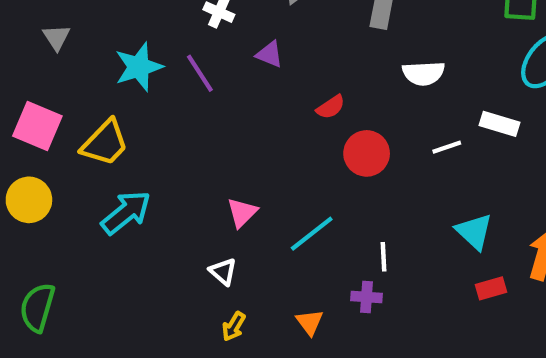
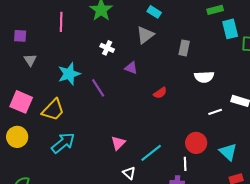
purple line: (200, 73) -> (98, 88), moved
red circle: (367, 153) -> (196, 143), moved
white triangle: (223, 272) -> (129, 173), moved

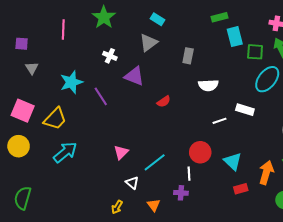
purple triangle: (131, 68) -> (134, 76), size x1.5

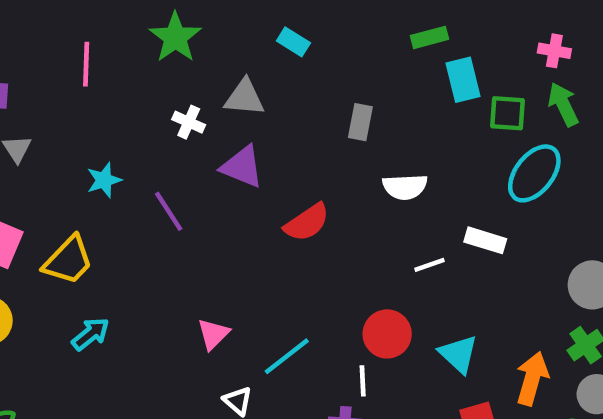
gray triangle: (148, 43) -> (244, 98), moved, turned 42
cyan star: (71, 82) -> (104, 180), size x0.7
red semicircle: (164, 101) -> (307, 222), size x1.5
cyan arrow: (65, 152) -> (91, 334), size x0.7

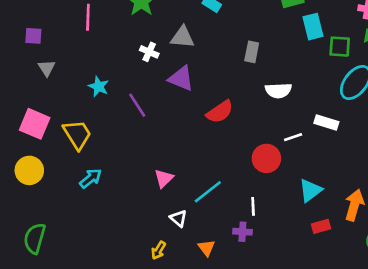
cyan star: (104, 180) -> (99, 87), turned -30
yellow trapezoid: (68, 260) -> (77, 134), turned -76
red circle: (387, 334) -> (266, 158), moved
cyan triangle: (458, 354) -> (310, 190), turned 40

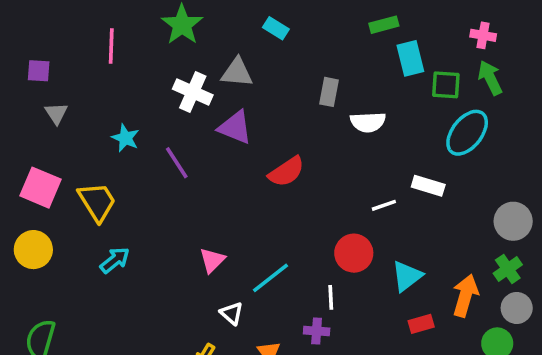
white cross: (149, 52) -> (193, 92), size x1.5
white semicircle: (278, 91) -> (368, 122), moved
red circle: (266, 158) -> (354, 253), moved

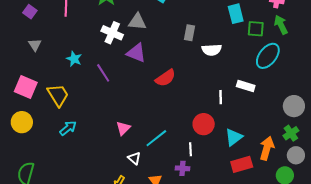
purple square: (39, 71) -> (30, 12), moved, turned 32
white line: (384, 205) -> (221, 97), turned -72
red rectangle: (421, 324) -> (242, 164), size x1.5

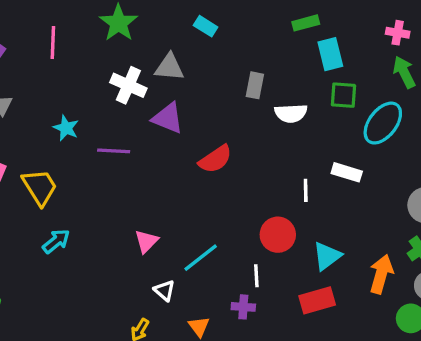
green square: (256, 29) -> (343, 95), moved
purple line: (103, 73) -> (114, 151), turned -54
red rectangle: (242, 164) -> (317, 300), moved

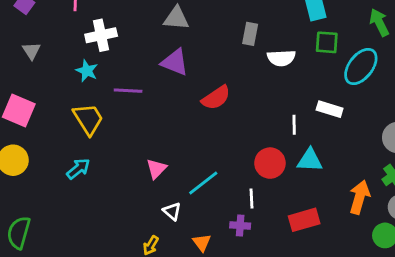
white cross: (128, 85) -> (101, 35), moved, turned -36
yellow trapezoid: (40, 187) -> (88, 119), moved
cyan triangle: (327, 256) -> (310, 160), moved, turned 40

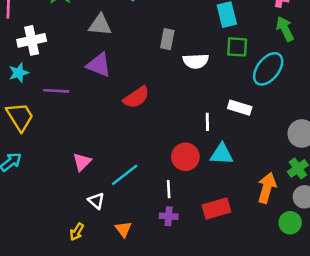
cyan star: (87, 71) -> (19, 73), turned 30
purple cross: (240, 226) -> (169, 216), moved

